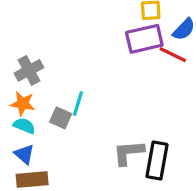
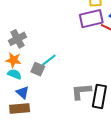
cyan line: (78, 104) -> (49, 60), turned 35
blue triangle: (24, 154) -> (23, 92), moved

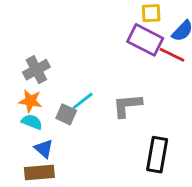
purple rectangle: (91, 19) -> (145, 40), turned 40
gray L-shape: (81, 91) -> (127, 105), moved

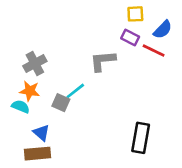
purple rectangle: (145, 40) -> (130, 37), size x0.6
gray L-shape: (127, 105) -> (103, 61), moved
cyan semicircle: (32, 122) -> (21, 107), moved

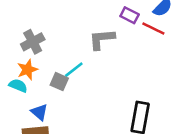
orange star: (30, 91) -> (27, 70), turned -30

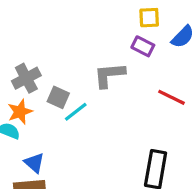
red line: (153, 29) -> (172, 97), moved
gray square: (59, 82) -> (58, 97), moved

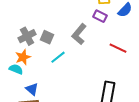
gray L-shape: (109, 75) -> (79, 34), turned -45
gray square: (58, 97) -> (47, 37), moved

